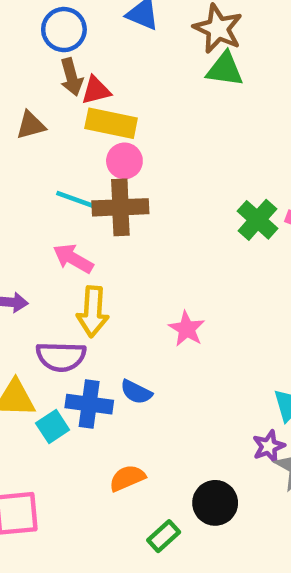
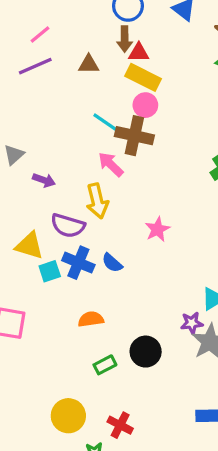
pink arrow: (73, 259) -> (111, 164), moved
yellow arrow: (93, 312) -> (97, 201), turned -32

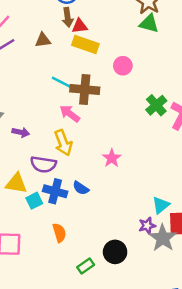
pink circle: (145, 105) -> (123, 66), moved
orange semicircle: (91, 319) -> (59, 233), moved, turned 90

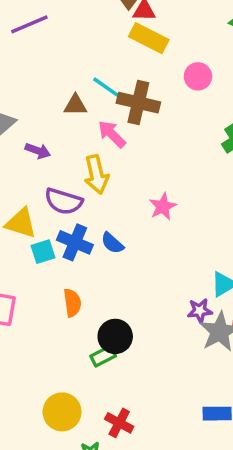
brown triangle: (43, 40) -> (75, 105), moved
black circle: (115, 252) -> (115, 336), moved

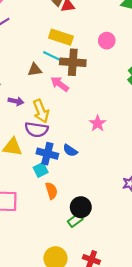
yellow rectangle: (149, 38) -> (61, 37), moved
yellow arrow: (96, 174) -> (41, 111), moved
cyan square: (43, 252) -> (41, 170), moved

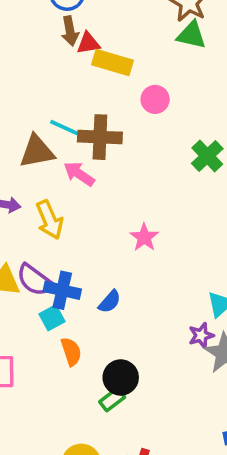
yellow rectangle: (61, 37) -> (112, 62), moved
brown triangle: (35, 70) -> (37, 151), size x1.5
purple semicircle: (37, 130) -> (35, 280), moved, turned 30
blue semicircle: (70, 150) -> (110, 302), moved, turned -80

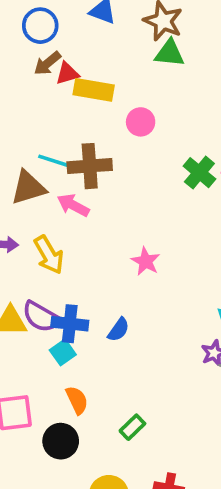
brown arrow: (70, 31) -> (47, 63), turned 68
orange semicircle: (71, 352) -> (77, 400), moved
black circle: (121, 377) -> (61, 441), moved

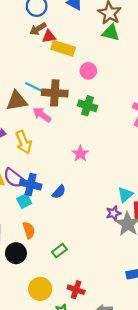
green cross: (199, 173) -> (88, 106), moved, turned -30

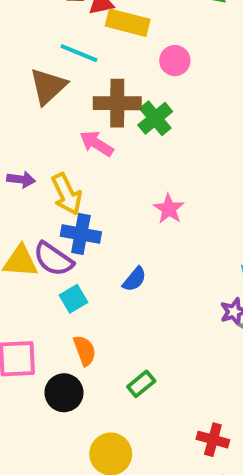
cyan line: (35, 88) -> (79, 53), moved
brown triangle: (17, 101) -> (48, 86), moved, turned -30
green cross: (88, 106) -> (155, 118), moved, turned 36
blue cross: (31, 185) -> (81, 234), moved
red cross: (76, 290) -> (213, 440), moved

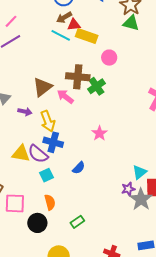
cyan line: (79, 53) -> (61, 35), moved
brown triangle: (48, 86) -> (42, 87), moved

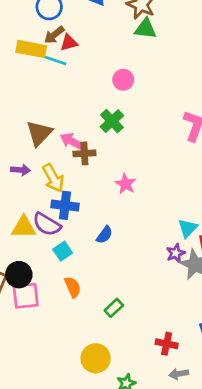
yellow rectangle: (87, 36) -> (31, 49), moved
brown cross: (78, 77) -> (84, 153), moved, size x0.7
black circle: (37, 223) -> (19, 275), moved

